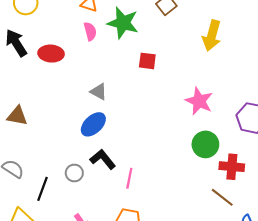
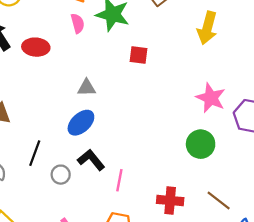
gray triangle: (99, 92) -> (87, 88), turned -30
pink star: (199, 101) -> (211, 98), moved
red cross: (232, 167) -> (170, 201), moved
black line: (43, 189) -> (35, 153), moved

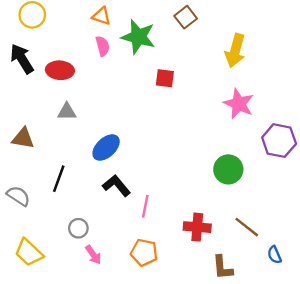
gray triangle: (87, 88) -> (67, 112), moved
pink star: (211, 98) -> (239, 104), moved
gray circle: (61, 175) -> (78, 228), moved

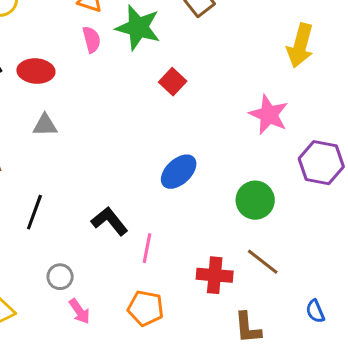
yellow arrow: (235, 51) -> (300, 46), moved
red square: (165, 78) -> (173, 82), turned 36
blue ellipse: (106, 148) -> (179, 172), moved
brown line: (247, 227) -> (263, 262), moved

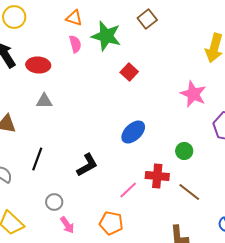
green circle: (255, 200) -> (184, 151), size x0.7
black L-shape: (110, 221) -> (87, 165), turned 100
pink line: (147, 248) -> (128, 190), moved, turned 36
red cross: (215, 275) -> (157, 176), moved

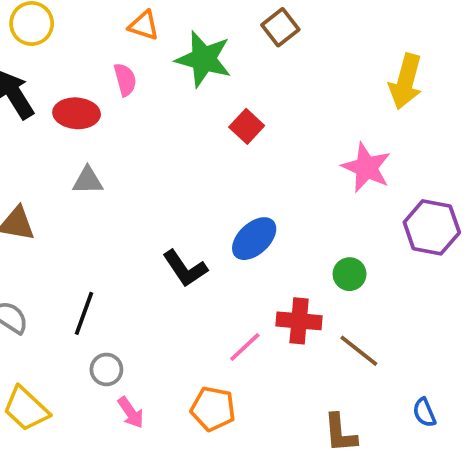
pink semicircle: (75, 44) -> (125, 80), moved
black line: (37, 159) -> (84, 313), moved
black L-shape: (87, 165) -> (185, 268), moved, turned 85

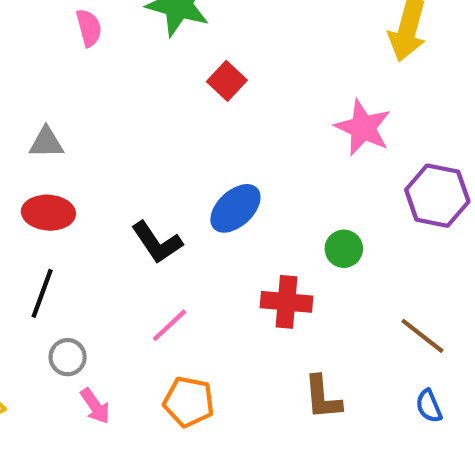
red ellipse: (77, 113) -> (48, 213), moved
pink line: (245, 347) -> (170, 325), moved
brown line: (359, 351) -> (422, 336), moved
brown L-shape: (340, 433) -> (323, 397), moved

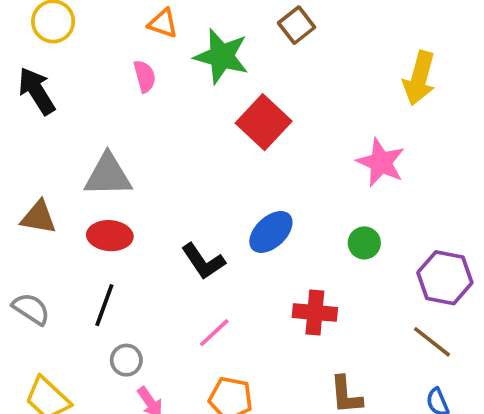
red square: (227, 81) -> (264, 122), size x1.6
gray triangle: (46, 143) -> (108, 175), size x1.6
purple hexagon: (437, 196) -> (445, 278), moved
green circle: (344, 249) -> (364, 243), moved

